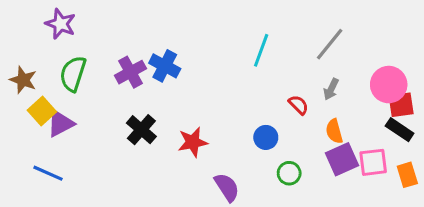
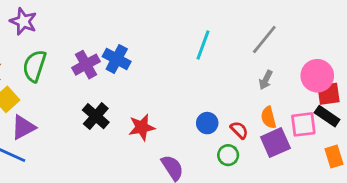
red semicircle: (298, 105) -> (239, 130), moved
purple triangle: (60, 123) -> (23, 127), moved
pink square: (373, 162) -> (303, 124), moved

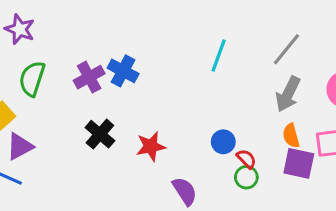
gray arrow: (266, 80) -> (288, 94), size x1.6
red semicircle: (239, 130) -> (246, 159), moved
purple square: (275, 143) -> (299, 163), turned 36

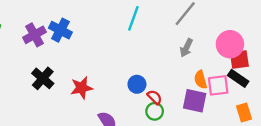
gray arrow: (288, 94) -> (186, 48), size x0.7
orange semicircle: (291, 136) -> (201, 80), moved

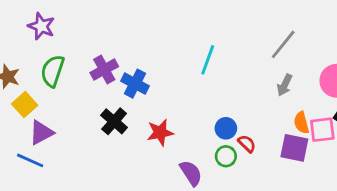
cyan line: (133, 18) -> (208, 60), moved
blue cross: (60, 30) -> (135, 84), moved
green circle: (155, 111) -> (226, 156), moved

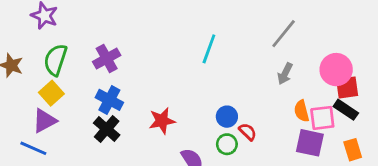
blue cross: (135, 84) -> (109, 100), moved
yellow square: (25, 105) -> (51, 93), moved
black cross: (114, 121) -> (107, 129), moved
purple square: (294, 148) -> (310, 143), moved

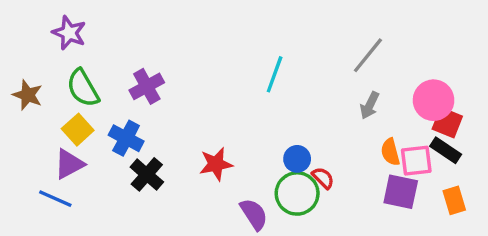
green semicircle: (55, 60) -> (83, 88), turned -48
red square: (347, 88) -> (447, 123), turned 30
blue cross: (109, 100) -> (126, 138), moved
green circle: (227, 144) -> (297, 193), size x1.6

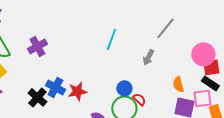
gray arrow: (370, 105) -> (148, 57), moved
red square: (447, 123) -> (211, 67), turned -30
blue cross: (126, 138) -> (55, 87), moved
pink square: (416, 161) -> (202, 98), moved

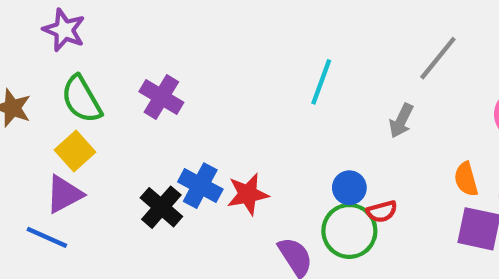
purple cross: (37, 46) -> (161, 97), turned -30
red semicircle: (139, 99) -> (382, 211), turned 120

